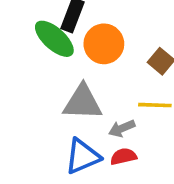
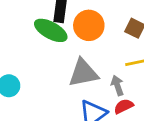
gray arrow: (122, 128) -> (117, 85), turned 108

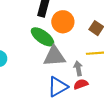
green ellipse: (51, 30) -> (42, 37), moved

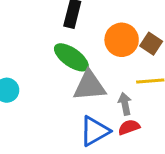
orange circle: (63, 22) -> (122, 40), moved

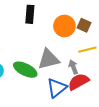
green ellipse: (71, 57) -> (25, 70), moved
red semicircle: (129, 127) -> (78, 82), size x1.5

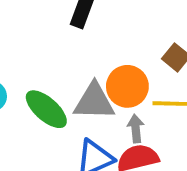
orange circle: (64, 26) -> (127, 86), moved

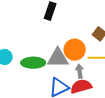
green ellipse: (46, 109) -> (33, 63), turned -40

